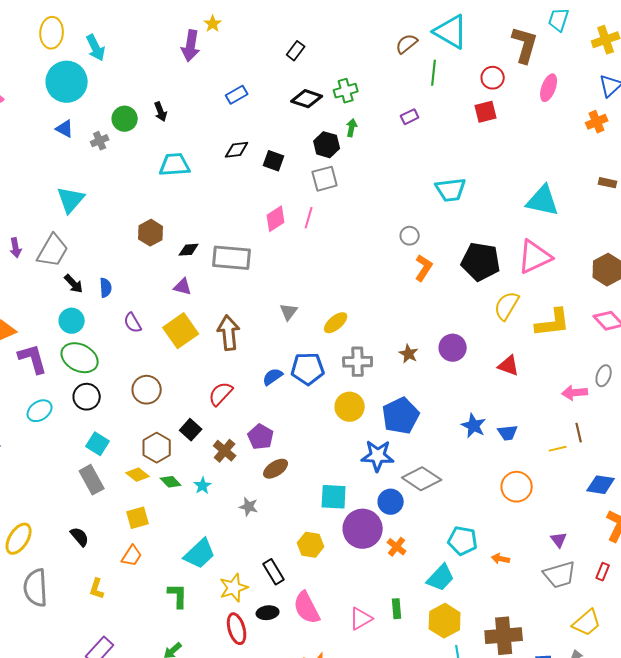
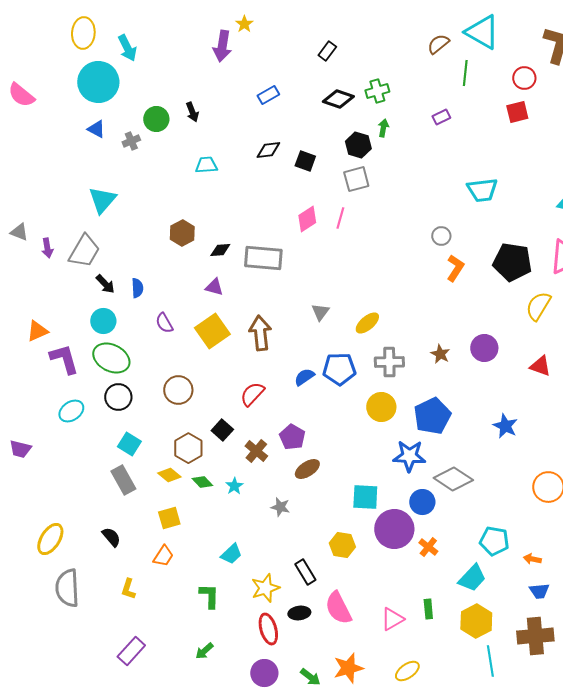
cyan trapezoid: (175, 165) -> (206, 165), size x0.7
blue trapezoid: (508, 433) -> (539, 591), moved
cyan trapezoid: (200, 554) -> (231, 554), size x0.7

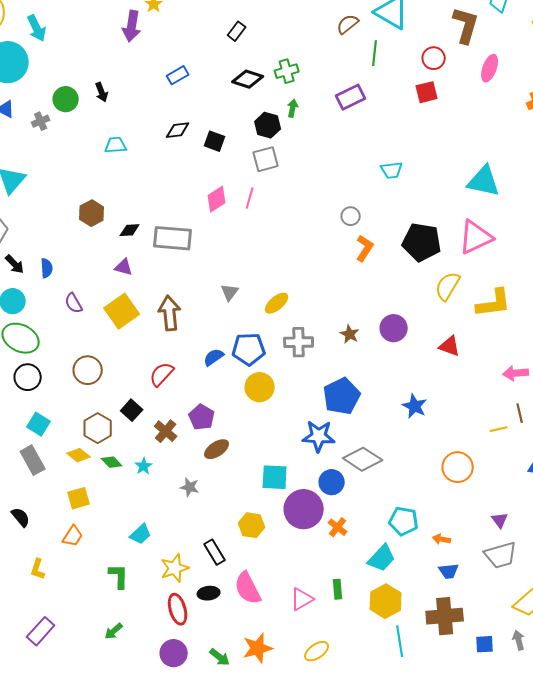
purple rectangle: (441, 117) -> (351, 97), size x1.6
cyan trapezoid: (482, 190) -> (392, 170), size x0.7
yellow circle: (381, 407) -> (260, 387), moved

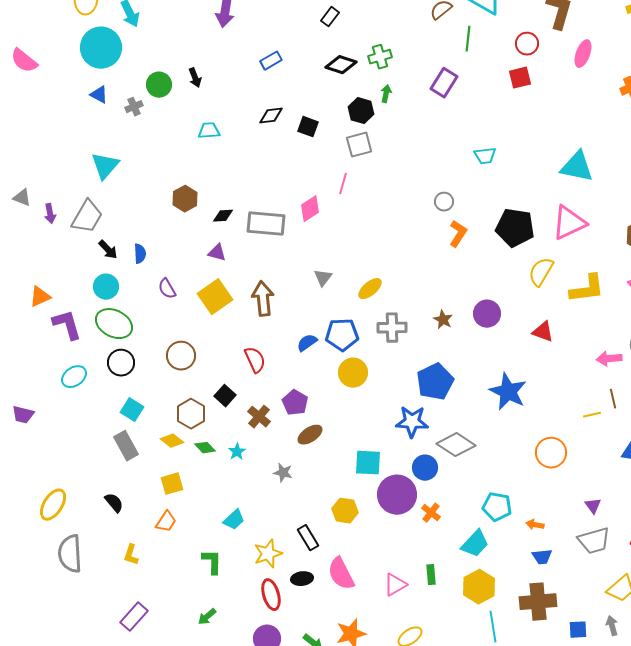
purple rectangle: (351, 97) -> (444, 83), turned -32
pink diamond: (217, 199) -> (310, 209), moved
red semicircle: (162, 374) -> (255, 360), turned 112
blue star: (415, 406) -> (508, 392), size x1.5

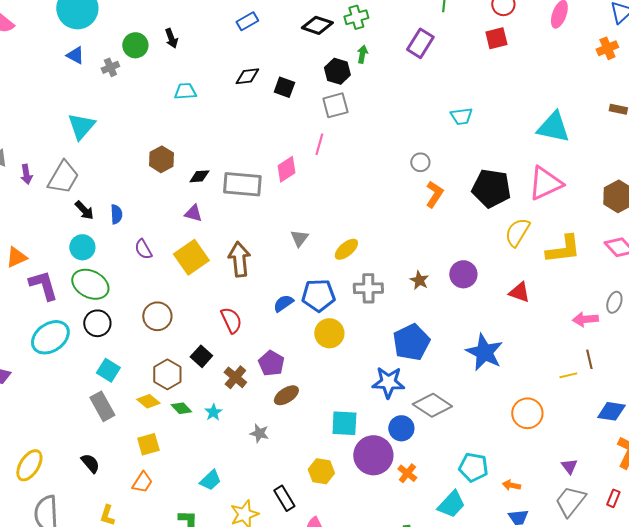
cyan ellipse: (74, 377) -> (50, 337), size x1.5
gray trapezoid: (594, 541) -> (570, 501), turned 144

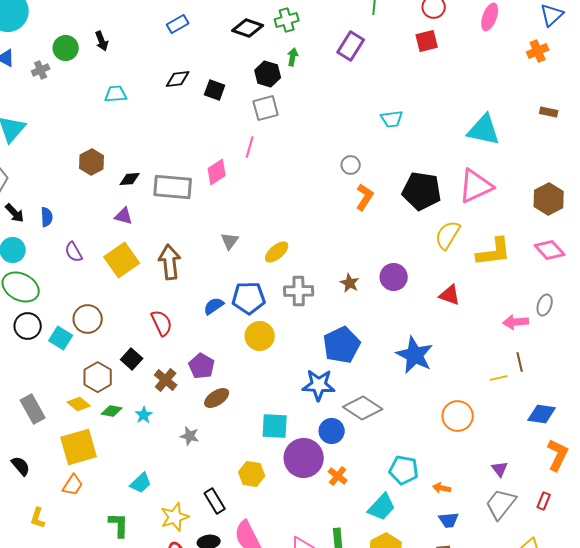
cyan square: (108, 370) -> (61, 338), moved
green diamond: (181, 408) -> (112, 411), turned -35
yellow square: (148, 444) -> (79, 447), size x1.6

